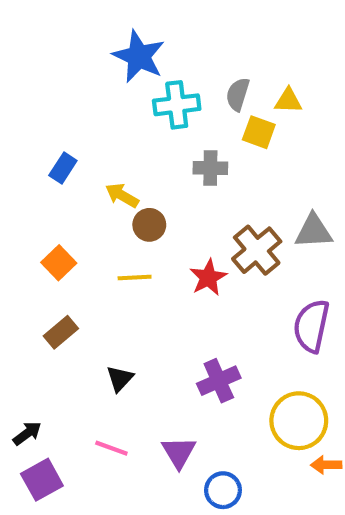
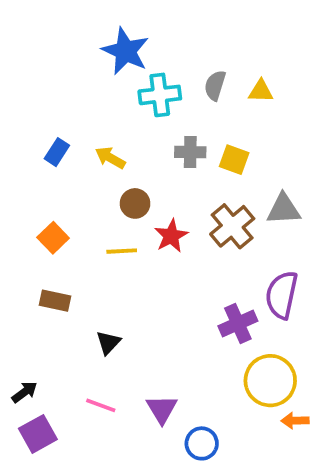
yellow square: (259, 132) -> (234, 160), moved
yellow arrow: (122, 195) -> (110, 158), moved
red star: (208, 278) -> (171, 236), moved
brown rectangle: (61, 332) -> (55, 301), turned 52
purple cross: (219, 381) -> (238, 323), moved

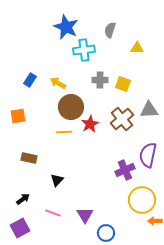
gray semicircle: (215, 85) -> (110, 30), moved
brown circle: (135, 203) -> (71, 107), size x1.6
orange square: (53, 238) -> (18, 116), moved, turned 35
black arrow: (25, 392) -> (23, 199), moved

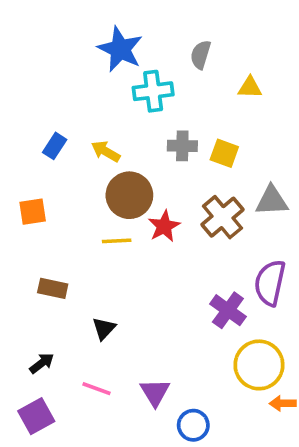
purple cross: (125, 170) -> (228, 310), turned -30

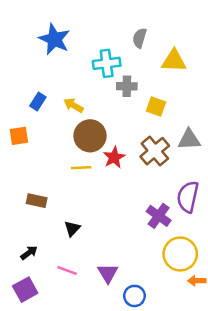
blue star: (120, 49) -> (54, 39), moved
yellow triangle: (250, 88) -> (174, 61), size x1.5
gray cross: (182, 146) -> (127, 86), moved
orange square: (33, 212) -> (19, 136), moved

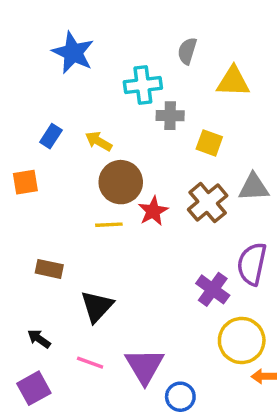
black triangle: (72, 229) -> (97, 306), size x1.5
black arrow: (29, 253) -> (39, 339), turned -108
purple triangle: (108, 273) -> (145, 366), size x1.4

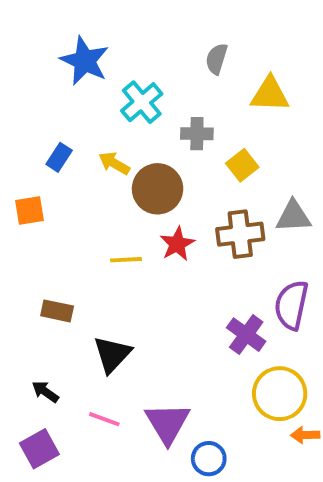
cyan cross: (143, 85) -> (142, 102), moved, turned -33
yellow square: (209, 143) -> (242, 165), turned 32
brown circle: (121, 182) -> (158, 189), moved
brown cross: (208, 203) -> (240, 234), turned 33

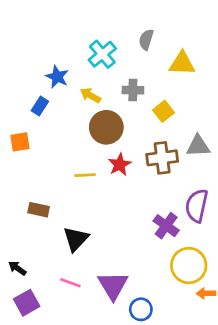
blue star: (85, 61) -> (57, 77), moved, size x0.7
cyan cross: (142, 102) -> (102, 54), moved
yellow arrow: (114, 163) -> (90, 95), moved
black arrow: (45, 392) -> (17, 268), moved

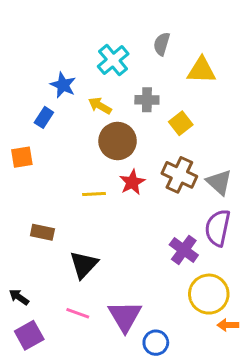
gray triangle: (198, 146) -> (219, 182), moved, turned 45
brown cross: (162, 158) -> (179, 175), turned 32

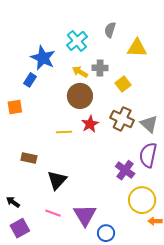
blue star: (63, 85) -> (43, 58), size x1.4
yellow arrow: (100, 106) -> (80, 72), moved

